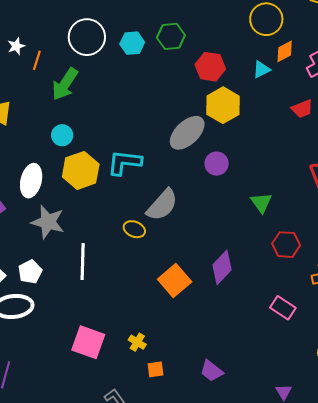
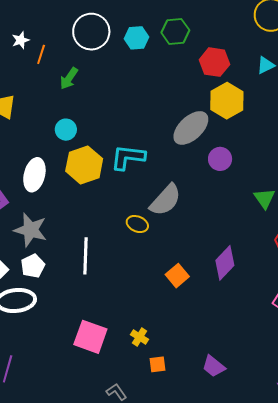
green arrow: (65, 84) -> (69, 78), size x0.7
gray star: (48, 222) -> (30, 230), moved
orange square: (175, 280) -> (177, 276), size x0.7

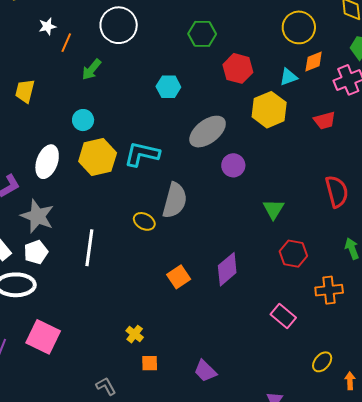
cyan hexagon: (137, 38) -> (168, 87), moved
yellow hexagon: (227, 101) -> (269, 110), moved
gray semicircle: (165, 200) -> (175, 200), turned -33
pink square: (90, 337) -> (43, 337), moved

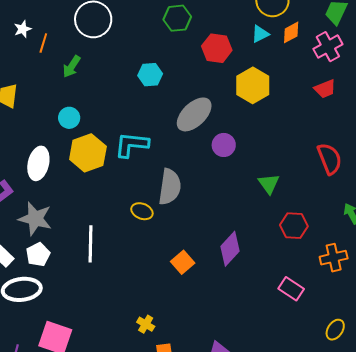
cyan triangle: (288, 77) -> (260, 34), moved
red trapezoid: (325, 120) -> (325, 89), moved

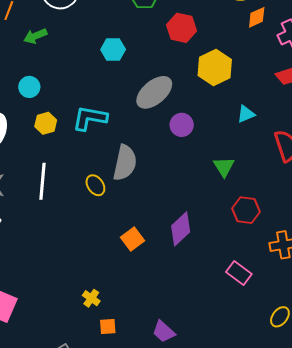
cyan triangle: (260, 34) -> (246, 114), moved
green arrow: (72, 67) -> (35, 36), turned 30
yellow hexagon: (88, 153) -> (46, 123), size x0.6
yellow ellipse: (142, 211) -> (95, 185), turned 30
white line: (91, 244) -> (43, 181), moved

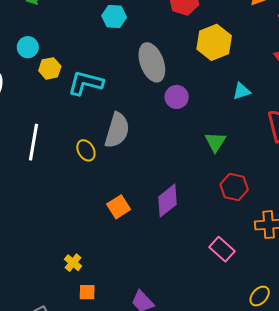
gray ellipse: (154, 92) -> (152, 62), turned -75
yellow hexagon: (46, 123) -> (50, 68), moved

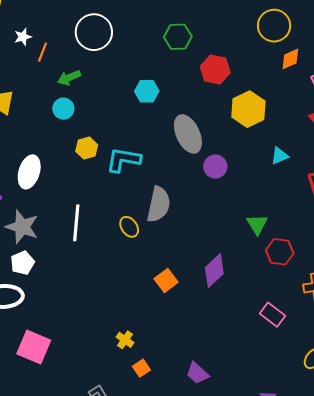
cyan circle: (28, 47) -> (63, 109), moved
green triangle: (215, 142) -> (257, 224), moved
orange square: (87, 292) -> (141, 368), turned -30

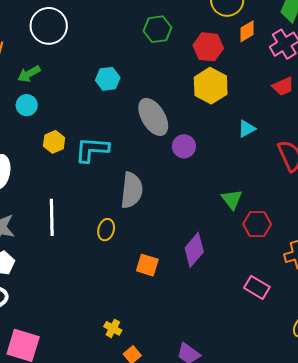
green hexagon: (178, 37) -> (157, 29), moved
red hexagon: (215, 69) -> (208, 47), moved
yellow ellipse: (129, 227) -> (106, 230), moved, turned 55
orange square: (166, 281) -> (147, 265), turned -30

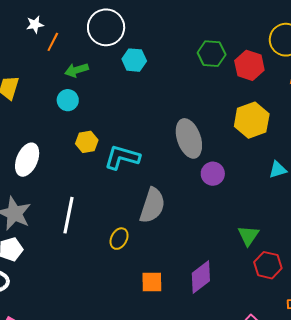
red hexagon: (208, 47) -> (249, 65), moved
cyan hexagon: (108, 79) -> (134, 60), moved
orange square: (147, 265) -> (152, 282), turned -30

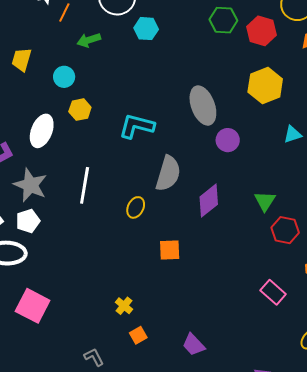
cyan circle: (68, 100) -> (64, 77), moved
yellow hexagon: (87, 142) -> (80, 110), moved
purple diamond: (201, 277) -> (209, 201), moved

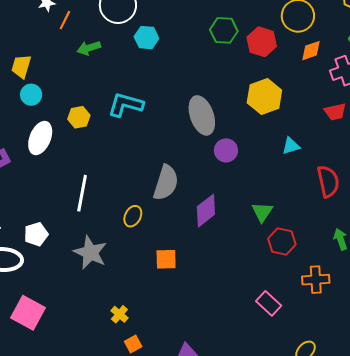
cyan circle: (64, 77) -> (31, 95), moved
cyan L-shape: (137, 126) -> (126, 105), moved
gray star: (30, 185) -> (90, 253), moved
white pentagon: (28, 221) -> (36, 234), moved

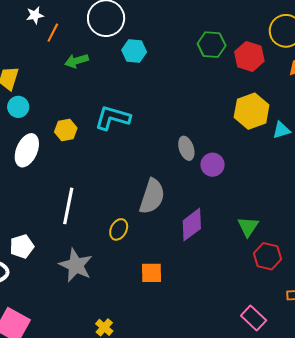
gray ellipse: (202, 115) -> (186, 148), moved, size x0.6
cyan triangle: (291, 146) -> (281, 130), moved

